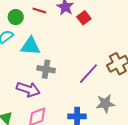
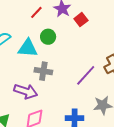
red line: (39, 11) -> (36, 12), turned -64
green circle: (16, 17) -> (48, 37), moved

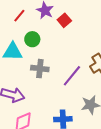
gray cross: (43, 71) -> (40, 69), moved

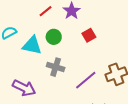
red square: (64, 20) -> (89, 35), moved

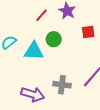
red square: (89, 35) -> (88, 32), turned 32
gray cross: (56, 67) -> (62, 85), moved

